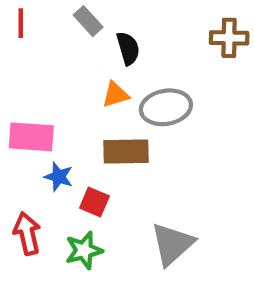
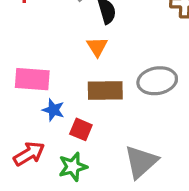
orange triangle: (115, 95) -> (97, 47), turned -45
gray ellipse: (166, 107) -> (157, 81), moved
red arrow: (27, 234) -> (29, 154), turned 72

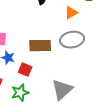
orange triangle: (97, 47) -> (71, 13), moved, turned 32

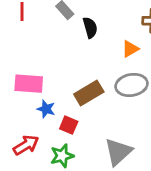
brown rectangle: (40, 46) -> (89, 93), turned -30

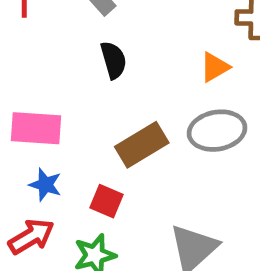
black semicircle: (90, 28) -> (114, 60), moved
blue star: (46, 109) -> (45, 185), moved

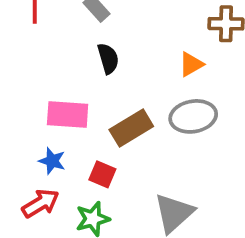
pink rectangle: (36, 128) -> (68, 115), moved

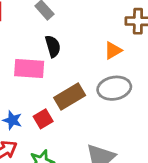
pink rectangle: (68, 115) -> (29, 69), moved
red square: (102, 174) -> (43, 119), moved, turned 36

